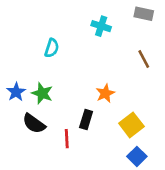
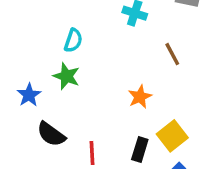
brown line: (144, 59) -> (172, 54), moved
green star: (42, 93) -> (66, 76), moved
black rectangle: (86, 119) -> (140, 150), moved

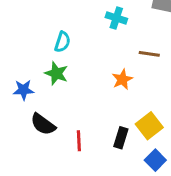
brown line: (172, 54) -> (149, 54), turned -54
blue star: (29, 95) -> (24, 90), turned 30
orange star: (140, 97) -> (122, 79), moved

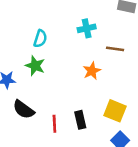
cyan cross: (116, 18) -> (87, 28), moved, turned -30
yellow square: (149, 126) -> (115, 111), turned -30
black rectangle: (121, 138) -> (80, 120), moved, turned -30

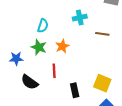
orange star: (92, 71) -> (62, 46), moved
red line: (54, 124) -> (54, 71), moved

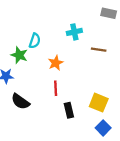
green star: (39, 47) -> (19, 55), moved
red line: (54, 71) -> (56, 88), moved

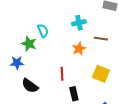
cyan semicircle: (35, 41) -> (43, 31), turned -40
orange star: (56, 63) -> (79, 49), moved
yellow square: (99, 103) -> (101, 74), moved

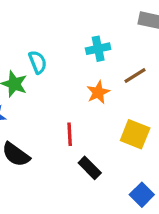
brown line: (101, 39) -> (135, 76), turned -40
black rectangle: (74, 94) -> (90, 168), turned -32

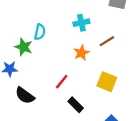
cyan semicircle: (38, 62) -> (40, 32), turned 35
red line: (70, 134) -> (62, 82), turned 42

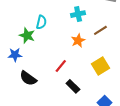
yellow square: (107, 82) -> (100, 66), turned 36

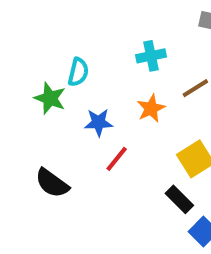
blue star: (15, 55) -> (98, 123), moved
black rectangle: (73, 86) -> (179, 199), moved

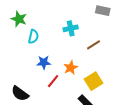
green star: (50, 98) -> (19, 19), moved
orange star: (151, 108) -> (71, 68), moved

